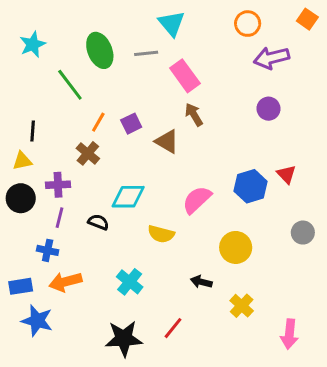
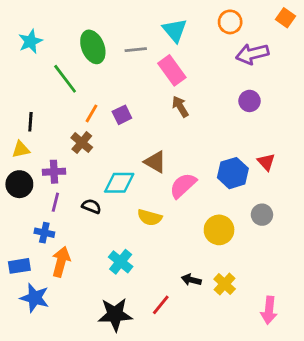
cyan triangle: (171, 24) -> (175, 30), moved
brown triangle: (167, 141) -> (155, 162), moved
gray circle: (303, 233) -> (262, 215), moved
orange arrow: (65, 282) -> (61, 262), turned 120
black arrow: (201, 282) -> (191, 280), moved

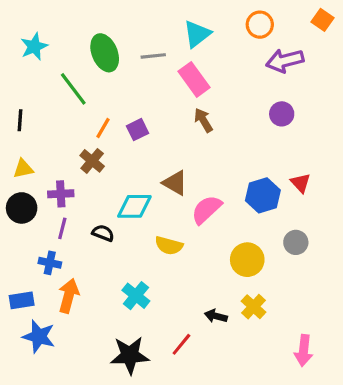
cyan triangle: (175, 30) -> (197, 34), turned 32
black line: (30, 122) -> (20, 120), moved
yellow cross: (225, 284) -> (254, 307), moved

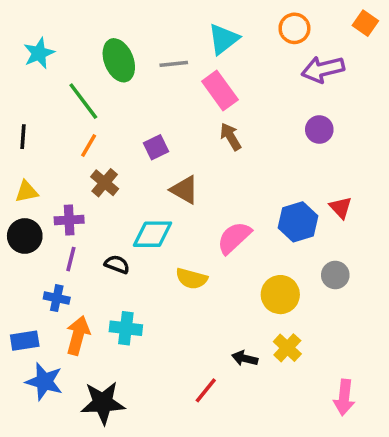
orange line: (103, 128) -> (89, 145), moved
brown triangle: (175, 183) -> (184, 190), moved
cyan cross: (136, 296) -> (126, 328), moved, turned -32
black star: (130, 355) -> (103, 403), moved

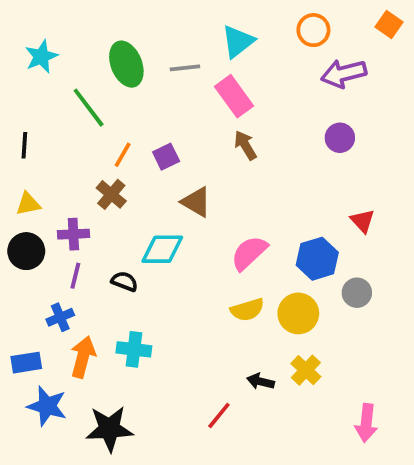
orange line: (89, 145) -> (123, 155), moved
blue hexagon: (298, 222) -> (317, 259), moved
yellow semicircle: (192, 279) -> (247, 310), moved, turned -32
blue cross: (57, 298) -> (60, 317), turned -35

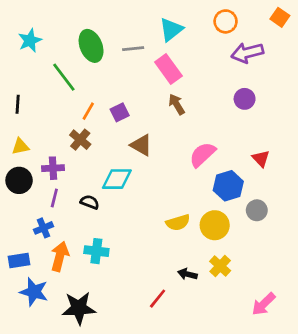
pink semicircle: (249, 253) -> (202, 155), moved
pink arrow: (366, 423) -> (264, 304), turned 40

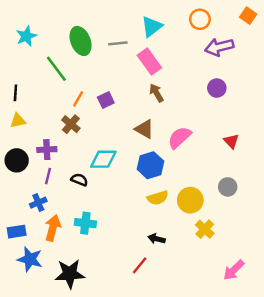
brown triangle: (141, 145) -> (144, 129), moved
yellow triangle: (20, 146) -> (18, 121), moved
blue hexagon: (228, 186) -> (150, 165), moved
yellow cross: (220, 266) -> (205, 229), moved
black arrow: (187, 274) -> (157, 239), moved

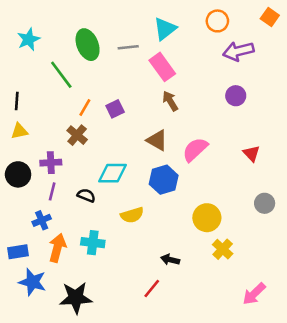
gray circle: (228, 187) -> (265, 203), moved
yellow semicircle: (158, 198) -> (132, 215), moved

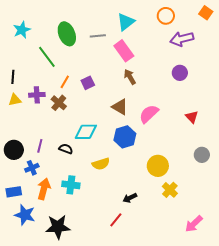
purple cross: (51, 163) -> (37, 95), moved
black circle: (18, 174) -> (14, 150), moved
black arrow: (170, 260) -> (130, 198), turned -40

